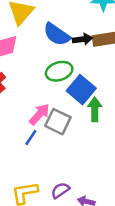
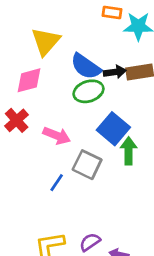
green ellipse: (59, 71) -> (88, 91), moved
pink arrow: (39, 114) -> (57, 136), moved, turned 70

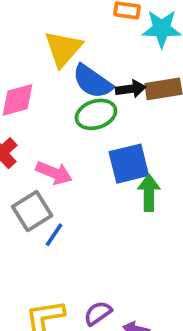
yellow triangle: (46, 42) -> (63, 49), moved
blue square: (113, 129) -> (129, 164), turned 36
gray square: (87, 165) -> (32, 211), moved, turned 32

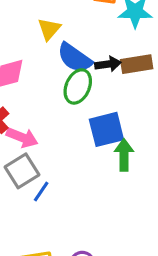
yellow triangle: (63, 49) -> (49, 29), size x0.7
green ellipse: (96, 114) -> (78, 86), turned -48
pink arrow: (54, 173) -> (22, 137), moved

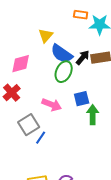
black arrow: (108, 64) -> (83, 58), turned -42
blue square: (106, 129) -> (82, 99), size x0.7
pink arrow: (22, 137) -> (52, 105), moved

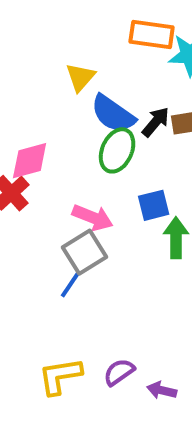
orange rectangle: (81, 15) -> (152, 35), size x1.5
pink diamond: (21, 64) -> (30, 161), moved
gray square: (29, 125) -> (84, 252), moved

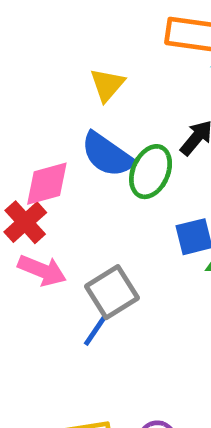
blue semicircle: (113, 114) -> (107, 155), moved
pink arrow: (93, 218) -> (42, 270), moved

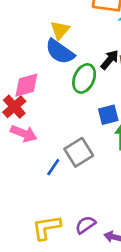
blue semicircle: (107, 155) -> (60, 52), moved
gray square: (112, 292) -> (79, 152), moved

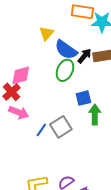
blue semicircle: (60, 52) -> (66, 50), moved
blue line: (53, 167) -> (41, 130), moved

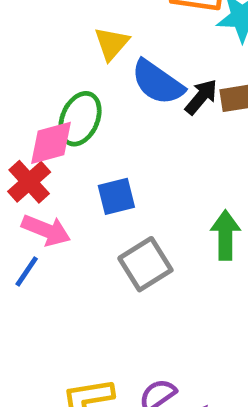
green ellipse: (65, 70) -> (80, 119), moved
blue square: (83, 98) -> (116, 196), moved
blue line: (41, 130) -> (27, 271), moved

